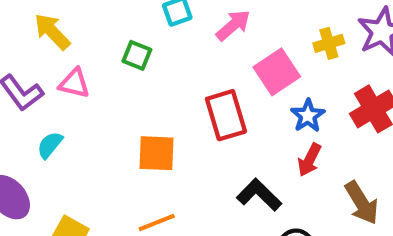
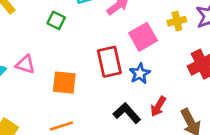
pink triangle: (74, 83) -> (25, 64), moved
blue star: (308, 116) -> (140, 74), moved
red arrow: (309, 160) -> (158, 106), moved

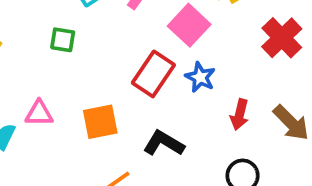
red rectangle: (109, 62) -> (153, 74), turned 64
black L-shape: (127, 113) -> (164, 143), moved

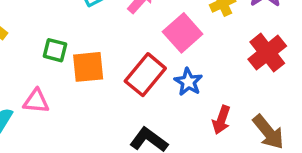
green square: (63, 40) -> (55, 50), moved
orange square: (100, 122) -> (88, 67), moved

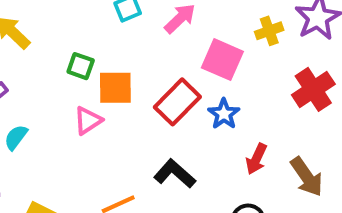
pink square: (183, 33) -> (222, 60), turned -30
pink triangle: (36, 101) -> (88, 121), moved, turned -44

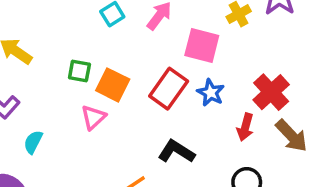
orange square: (115, 88) -> (113, 85), turned 36
red cross: (313, 89) -> (271, 92), moved

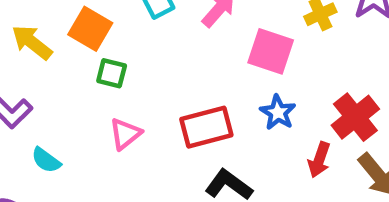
orange square: (113, 85) -> (90, 29), moved
red rectangle: (169, 89) -> (206, 127), moved, turned 36
cyan semicircle: (33, 142) -> (46, 160), turned -85

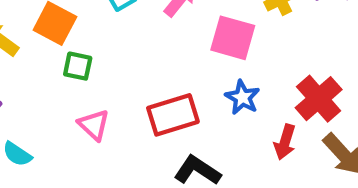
pink triangle: (125, 134) -> (94, 125), turned -36

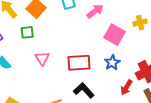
green square: (78, 66) -> (27, 32), moved, turned -32

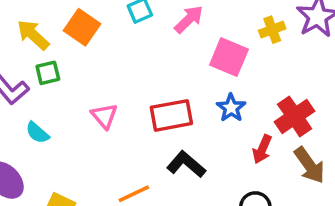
green square: (27, 32) -> (48, 73), moved

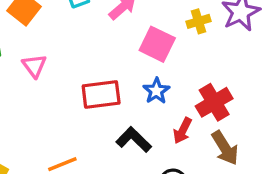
pink triangle: (104, 116) -> (34, 66), moved
black L-shape: (186, 164) -> (134, 140), moved

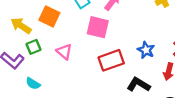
pink square: (157, 44) -> (98, 27), moved

